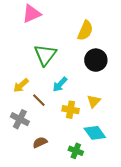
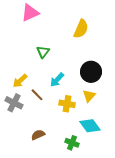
green triangle: (45, 55) -> (43, 52), size x0.6
black circle: (96, 60) -> (91, 72), moved
gray cross: (20, 119) -> (14, 103), moved

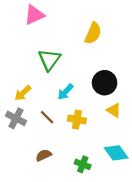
green triangle: (43, 52) -> (49, 60), size x1.5
brown line: (37, 95) -> (47, 117), moved
yellow triangle: (89, 96) -> (114, 110), moved, turned -40
cyan diamond: (90, 126) -> (116, 153), moved

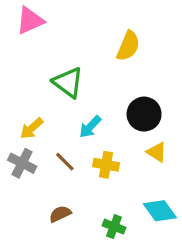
pink triangle: (34, 15) -> (30, 21), moved
green triangle: (49, 60) -> (68, 82), turned -30

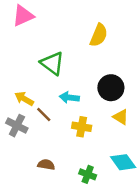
cyan arrow: (90, 127) -> (69, 97), turned 54
yellow arrow: (32, 128) -> (24, 99), turned 72
brown line: (65, 162) -> (44, 115), moved
brown semicircle: (60, 214) -> (46, 165), turned 35

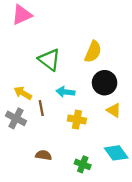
yellow semicircle: (99, 35) -> (93, 52), moved
brown line: (44, 115) -> (41, 108), turned 35

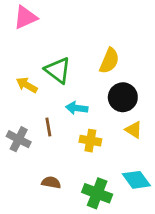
yellow arrow: (23, 93) -> (27, 85), moved
green cross: (83, 164) -> (97, 193), size x1.5

